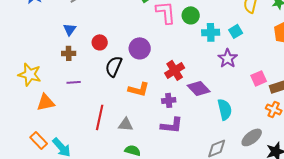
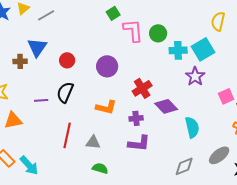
blue triangle: (70, 29) -> (37, 47), size x1.5
cyan square: (236, 31) -> (203, 49), size x1.6
brown cross: (69, 53) -> (20, 61), moved
black semicircle: (114, 66) -> (65, 92), moved

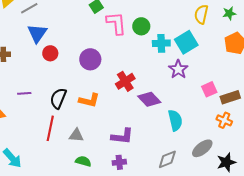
blue triangle: (37, 47) -> (37, 33), moved
black semicircle: (65, 92) -> (58, 98), moved
purple cross: (136, 118) -> (119, 162), moved

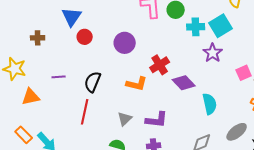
orange L-shape: (89, 100) -> (137, 84), moved
gray triangle: (76, 135) -> (125, 119), moved, turned -49

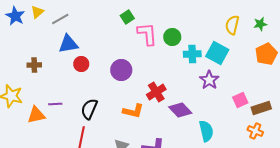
blue triangle: (72, 17) -> (68, 44), turned 45
cyan square: (221, 26) -> (217, 53), turned -30
orange triangle: (31, 97) -> (36, 115), moved

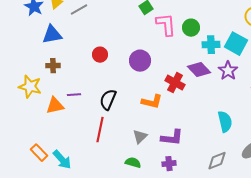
blue triangle: (68, 44) -> (52, 35), moved
brown cross: (34, 65) -> (53, 66), moved
red cross: (156, 92) -> (175, 83), turned -30
purple diamond: (180, 110) -> (199, 70), moved

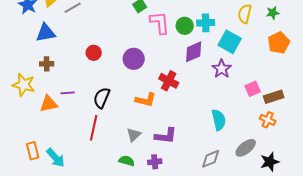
cyan cross: (211, 45) -> (206, 23), moved
purple diamond: (199, 70) -> (194, 52), moved, turned -70
orange rectangle: (39, 153) -> (33, 151), turned 30
purple cross: (169, 164) -> (155, 162), moved

